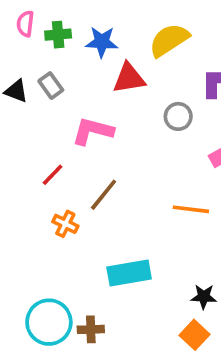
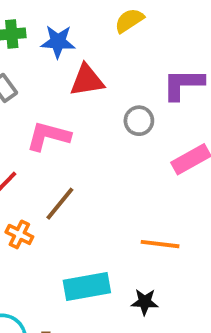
yellow semicircle: (169, 40) -> (129, 20), moved, size x0.7
orange line: (191, 209) -> (160, 244), moved
black star: (204, 297) -> (145, 302), moved

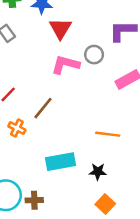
red triangle: (87, 80) -> (60, 28), turned -50
pink L-shape: (48, 136) -> (65, 65), moved

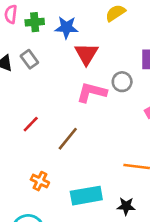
orange cross: (17, 128) -> (40, 181), moved

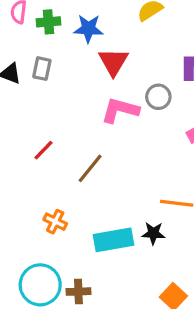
gray rectangle: (29, 59) -> (42, 69), turned 48
black star: (126, 206) -> (153, 233), moved

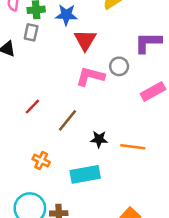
gray rectangle: (42, 69) -> (31, 32), moved
black star: (153, 233) -> (99, 139), moved

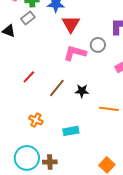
gray rectangle: (31, 32) -> (28, 18), turned 40
black star: (99, 139) -> (82, 91), moved
cyan rectangle: (85, 174) -> (71, 131), size x0.7

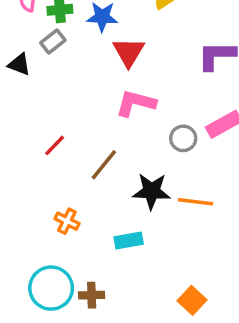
gray circle: (98, 45) -> (183, 138), moved
black star: (82, 91) -> (151, 191), moved, size x1.5

